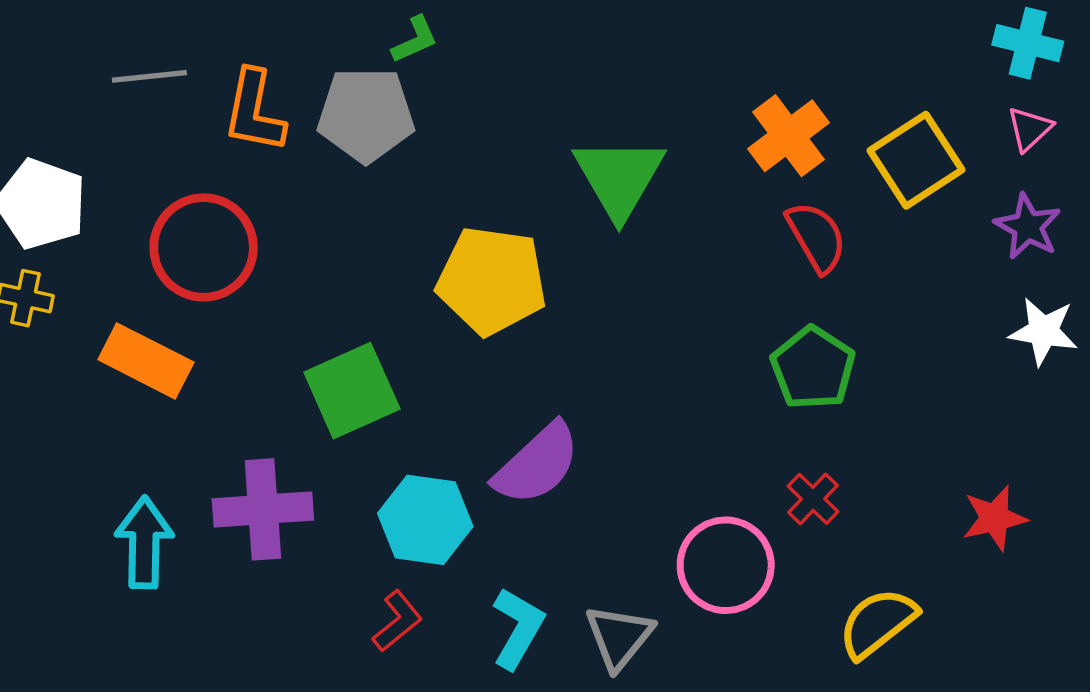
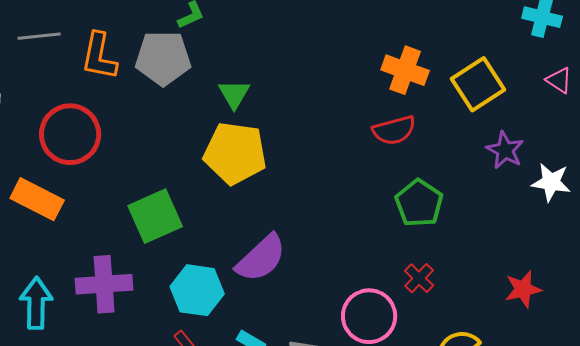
pink triangle: (1029, 129) -> (559, 80), moved, turned -44
orange cross: (789, 136) -> (405, 70), turned -33
green triangle: (619, 178) -> (234, 94), moved, size x0.6
purple star: (1028, 227) -> (505, 150), moved
red semicircle: (816, 237) -> (394, 130), moved, turned 105

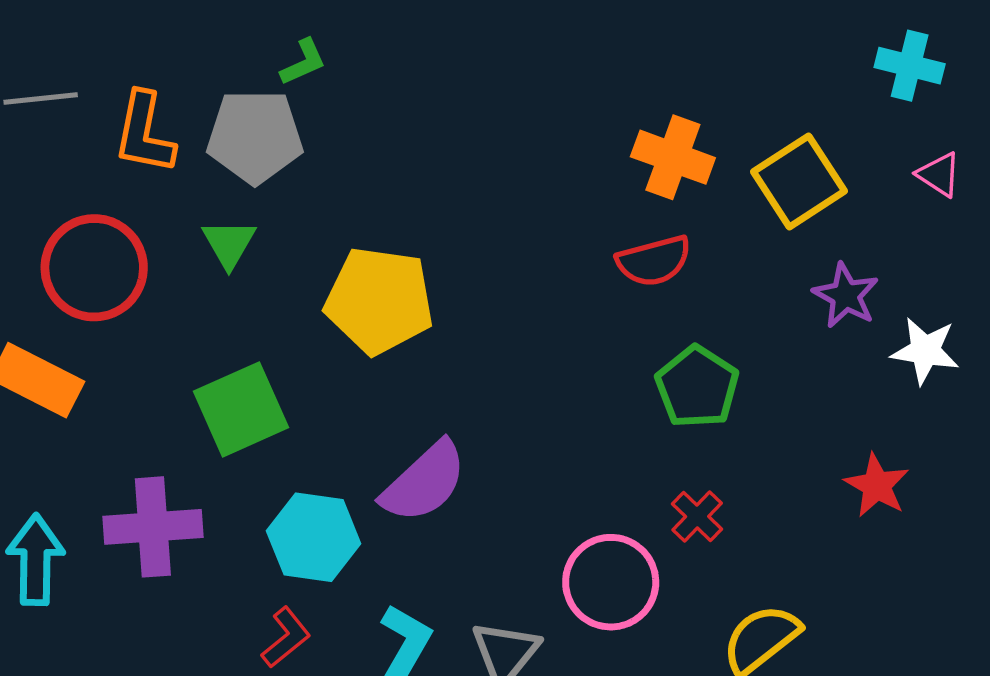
green triangle: (234, 94) -> (229, 244), moved
red star: (523, 289) -> (877, 485), moved, turned -30

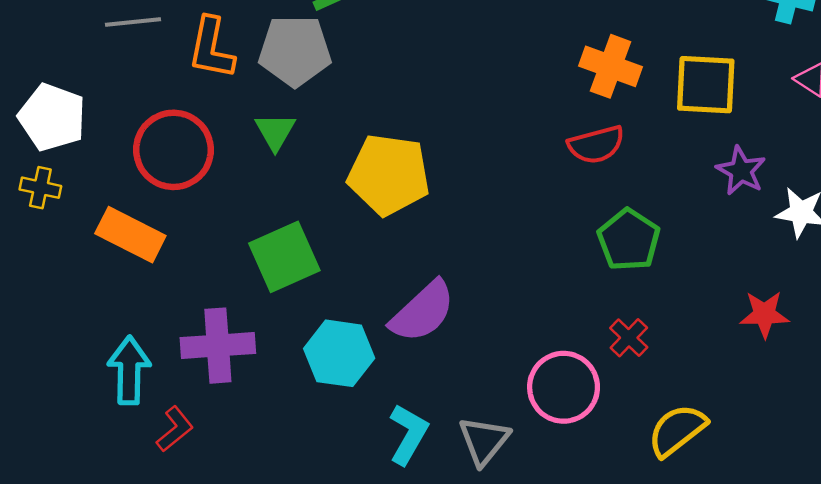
yellow square: (799, 181) -> (706, 85), turned 36
red star: (877, 485) -> (764, 314), turned -30
red L-shape: (286, 637) -> (175, 429), moved

